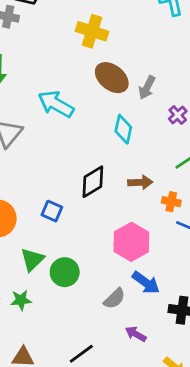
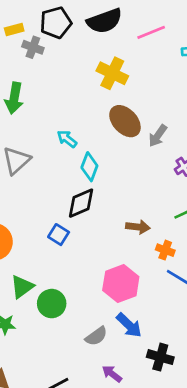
cyan arrow: (56, 104) -> (67, 139), size x0.6
cyan diamond: (123, 129) -> (89, 167), moved
black diamond: (93, 182) -> (81, 203), moved
blue square: (52, 211) -> (59, 235), moved

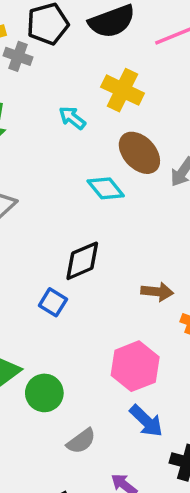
cyan arrow: (67, 139) -> (72, 118), moved
cyan diamond: (89, 167) -> (106, 188), moved, turned -60
gray semicircle: (96, 336) -> (81, 441), moved

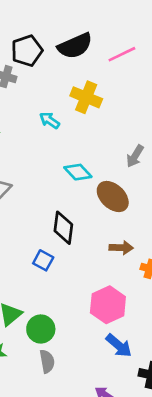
brown ellipse: (139, 153) -> (113, 196), moved
black diamond: (82, 261) -> (63, 228), turned -56
gray semicircle: (81, 441) -> (47, 361), moved, turned -60

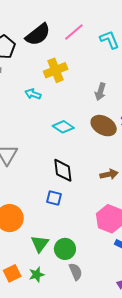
yellow cross: (86, 97) -> (56, 70), turned -30
gray arrow: (135, 156) -> (100, 92), moved
brown ellipse: (113, 196) -> (104, 126), moved

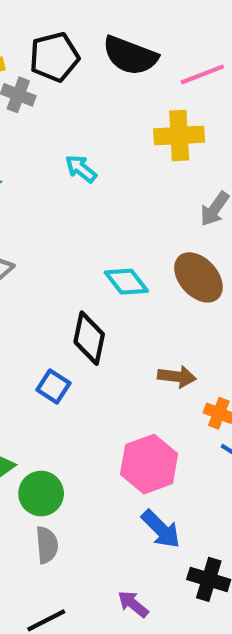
black semicircle: (38, 35) -> (130, 56), turned 40
yellow cross: (56, 70) -> (179, 136), moved
cyan diamond: (63, 127) -> (126, 282), moved

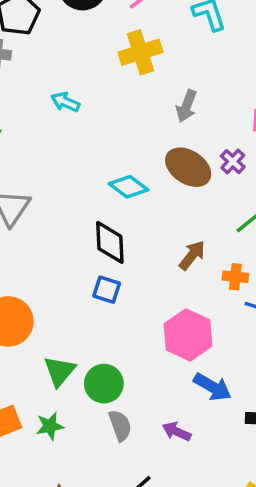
brown arrow: (177, 377) -> (192, 255), turned -44
blue square: (53, 386) -> (107, 290), moved
purple arrow: (133, 604) -> (177, 431), moved

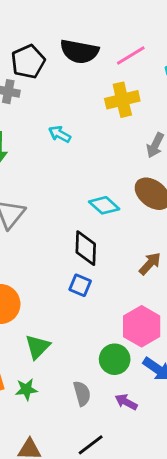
green circle: (104, 384) -> (115, 359), moved

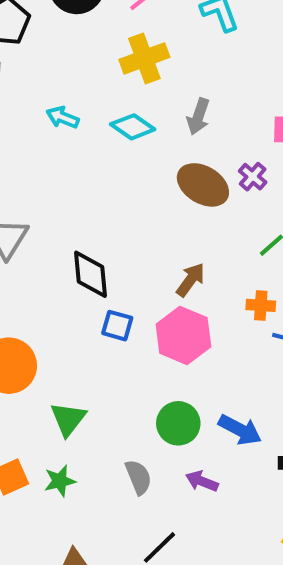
cyan diamond: (104, 205) -> (133, 127), moved
black diamond: (86, 248) -> (90, 274), moved
brown arrow: (150, 264) -> (191, 280), moved
pink hexagon: (142, 326) -> (183, 335), moved

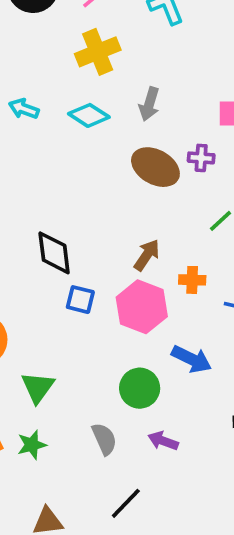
purple cross: (253, 177) -> (201, 158), turned -35
orange cross: (261, 305) -> (192, 280), moved
blue arrow: (240, 430) -> (192, 359), moved

